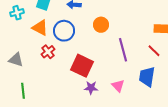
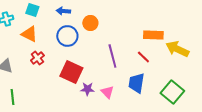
orange circle: (101, 25) -> (90, 23), moved
blue circle: (64, 31) -> (67, 36), moved
purple star: (91, 88) -> (87, 89), moved

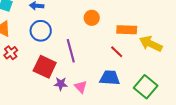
orange circle: (90, 23) -> (92, 18), moved
purple line: (112, 56) -> (71, 51), moved
blue trapezoid: (136, 83) -> (110, 78), turned 85

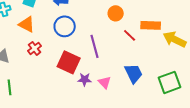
red line: (117, 52) -> (130, 35), moved
blue trapezoid: (110, 78) -> (134, 73), turned 60
green square: (146, 87) -> (170, 82), turned 30

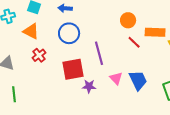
orange circle: (116, 13) -> (128, 20), moved
red square: (69, 62) -> (73, 69), turned -35
pink triangle: (105, 82) -> (116, 78), moved

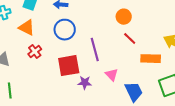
orange rectangle: (155, 32) -> (151, 59), moved
blue trapezoid: (138, 80) -> (134, 92), moved

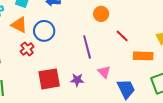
orange circle: (124, 17) -> (101, 14), moved
blue circle: (65, 30) -> (44, 31), moved
red square: (69, 66) -> (49, 79), moved

